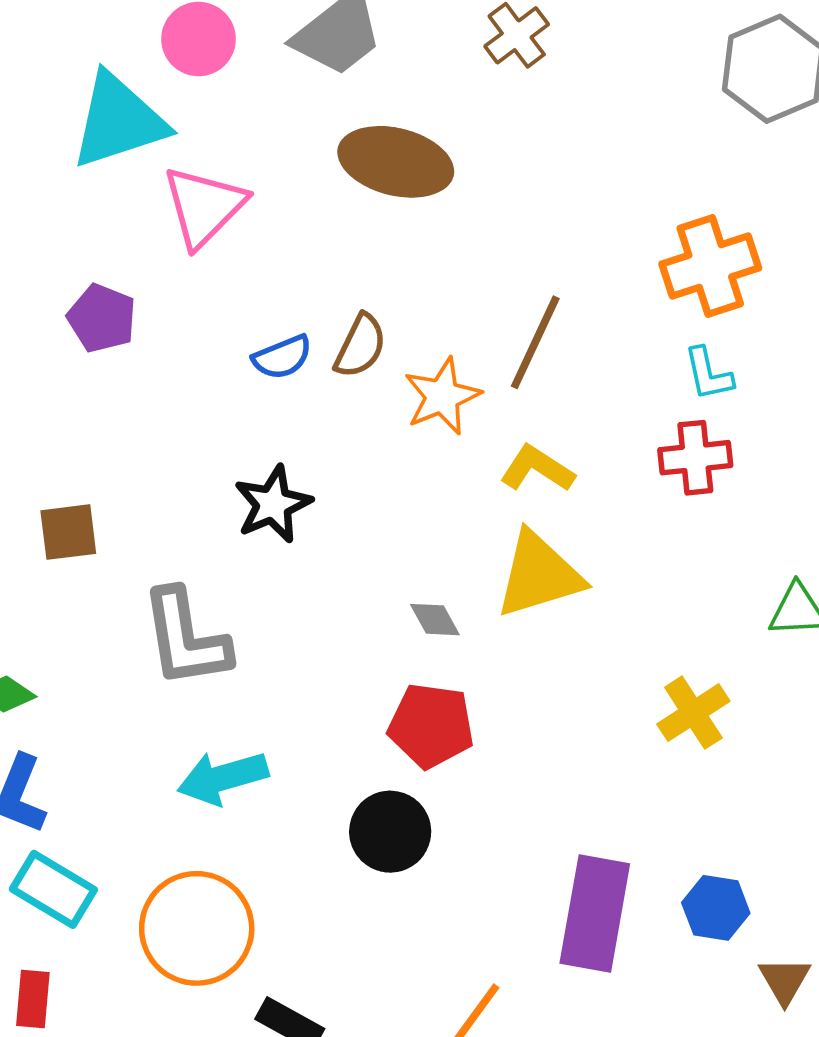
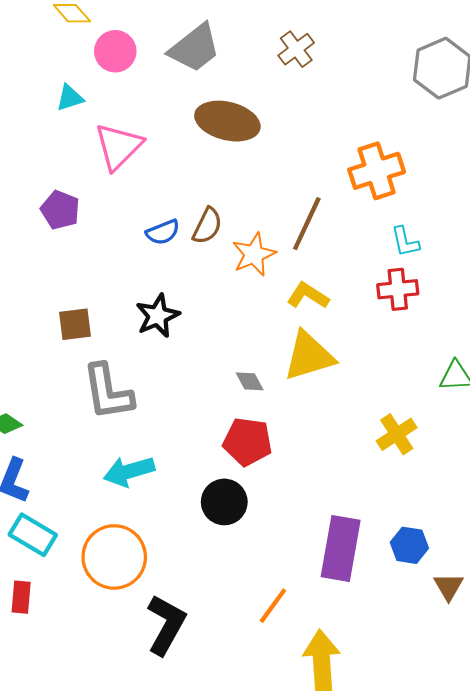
cyan triangle: (119, 121) -> (70, 98), size x0.5
orange cross: (710, 266) -> (377, 171), moved
brown square: (68, 532) -> (75, 324), moved

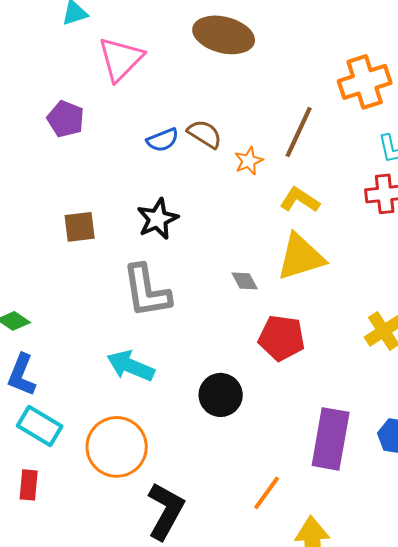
brown semicircle: (207, 226) -> (205, 134), turned -84
orange star: (254, 254) -> (249, 161), size x0.7
gray L-shape: (108, 392) -> (147, 291), moved
red pentagon: (248, 442) -> (282, 338), moved
cyan arrow: (129, 471) -> (131, 366), turned 39

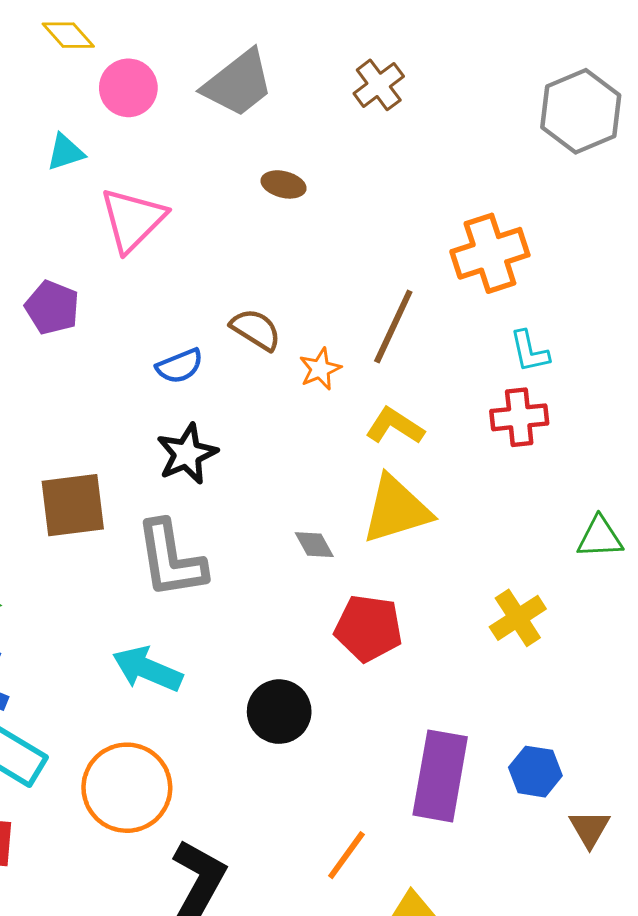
brown ellipse: (224, 35) -> (284, 184), size x0.5
blue semicircle: (163, 140) -> (180, 366), moved
brown square: (80, 227) -> (73, 505), moved, size x1.4

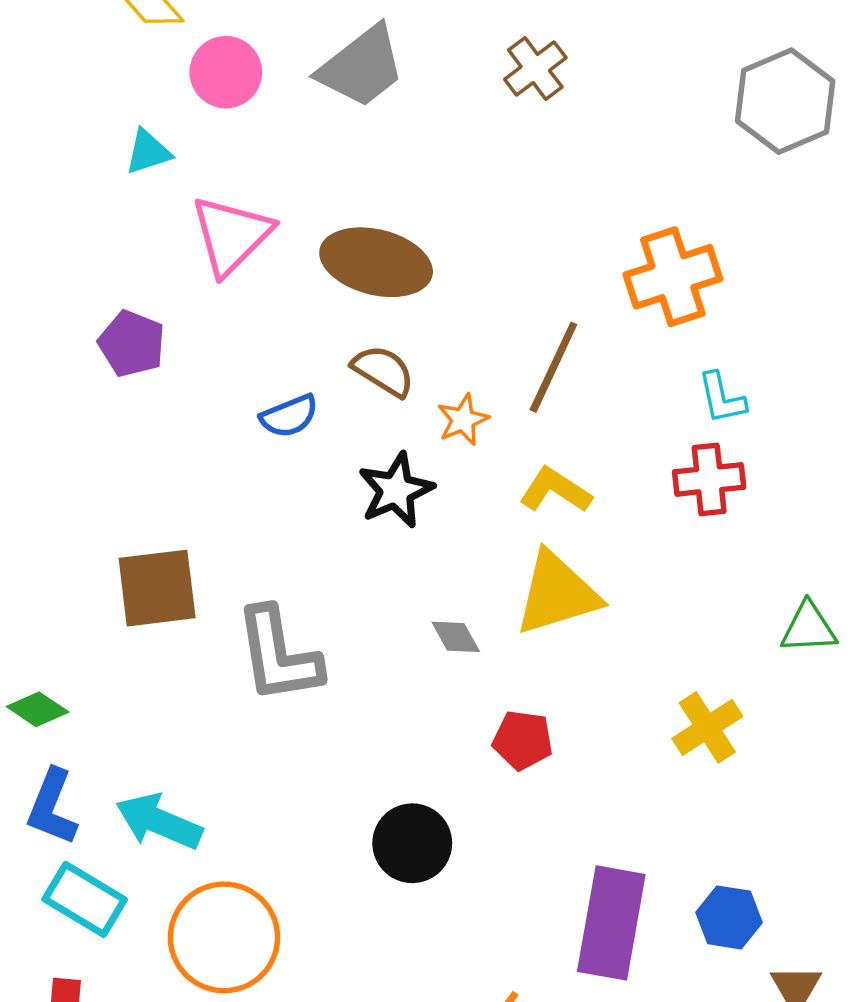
brown ellipse: (284, 184) -> (376, 262), moved, size x2.0
black star: (187, 454) -> (396, 490), moved
red pentagon: (368, 628) -> (523, 740), size x0.7
cyan arrow: (147, 669) -> (159, 822), moved

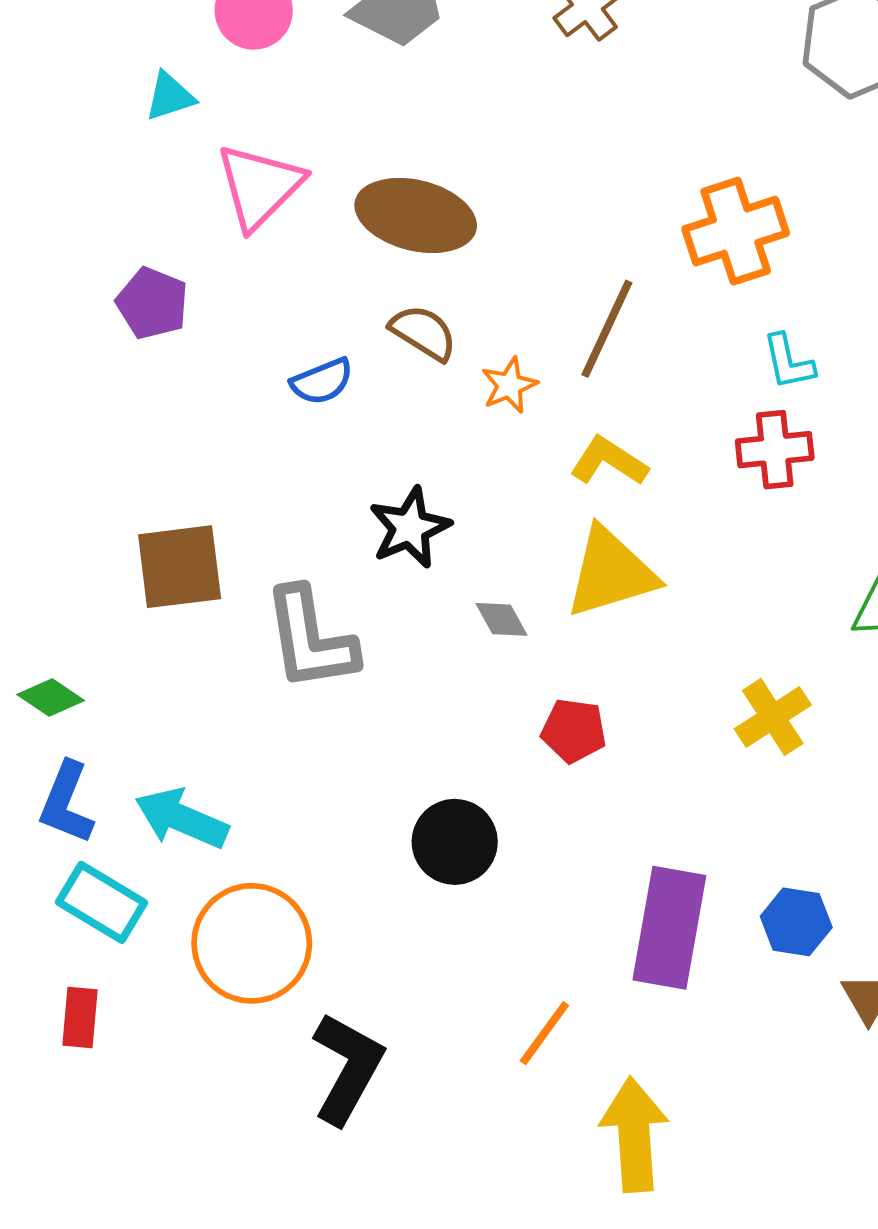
black star: (396, 490) -> (410, 528), moved

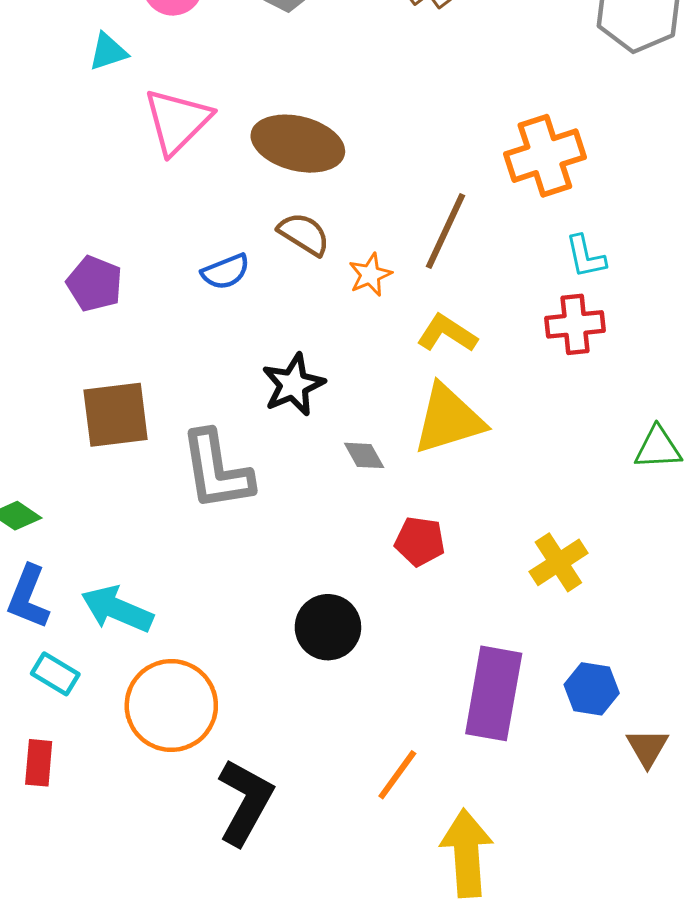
purple pentagon: (152, 303) -> (94, 284), moved
yellow cross: (773, 717) -> (558, 562), moved
cyan rectangle: (101, 902) -> (55, 674), size x0.7

